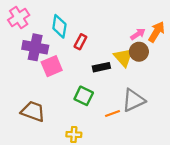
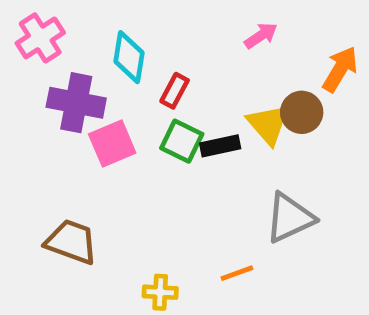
pink arrow: (138, 34) -> (261, 36), moved
green square: (84, 96) -> (182, 141), moved
orange line: (112, 114) -> (237, 273), moved

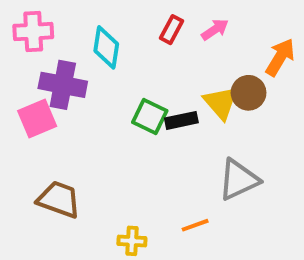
pink cross: (40, 38) -> (33, 32), turned 30
red rectangle: (175, 91) -> (171, 30), moved
pink square: (112, 143) -> (37, 118), moved

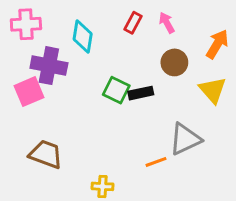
pink arrow: (215, 30) -> (167, 23), turned -85
brown circle: (249, 93) -> (174, 62), moved
yellow triangle: (221, 103) -> (213, 90), moved
orange line: (195, 225) -> (156, 162), moved

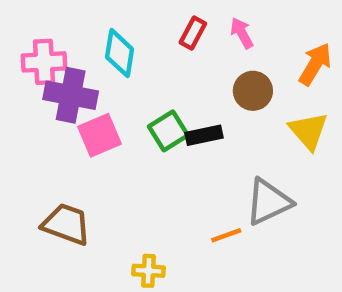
pink cross: (26, 24) -> (44, 62), moved
green square: (116, 90) -> (168, 131), turned 32
pink square: (29, 92) -> (100, 135), moved

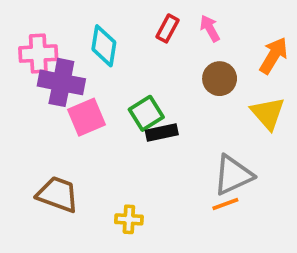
black rectangle: (204, 135) -> (162, 133), moved
orange line: (226, 235) -> (225, 204), moved
yellow cross: (148, 271) -> (129, 219), moved

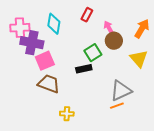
pink arrow: (210, 28) -> (109, 28), moved
green square: (146, 113) -> (93, 53), moved
brown trapezoid: (58, 194) -> (49, 84), moved

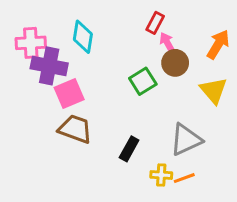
red rectangle: (87, 15) -> (155, 23), moved
black rectangle: (84, 69) -> (129, 149), moved, turned -49
orange line: (117, 106) -> (184, 178), moved
yellow cross: (67, 114) -> (161, 175), moved

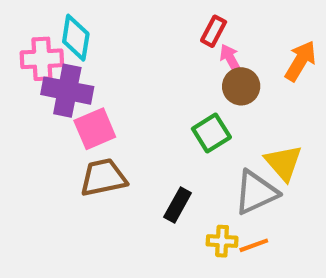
cyan diamond: (83, 37) -> (76, 38), moved
green square: (143, 81) -> (211, 133), moved
yellow triangle: (214, 90) -> (284, 163), moved
brown trapezoid: (75, 129) -> (103, 177), turned -32

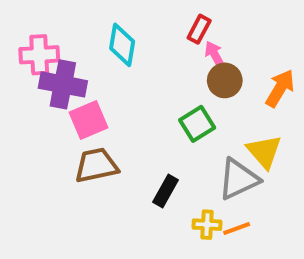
cyan diamond: (76, 38) -> (122, 45), moved
orange arrow: (300, 61) -> (280, 88), moved

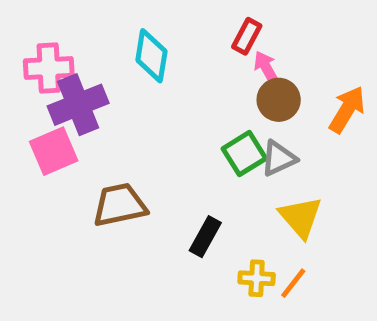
purple cross: (63, 84) -> (78, 105), turned -33
pink square: (89, 120) -> (54, 151), moved
yellow triangle: (264, 152) -> (301, 217), moved
gray triangle: (239, 179) -> (279, 158), moved, size x0.7
orange line: (237, 229) -> (293, 283), turned -32

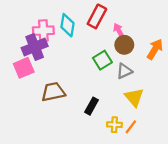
red rectangle: (247, 36) -> (97, 16), moved, size x1.5
pink cross: (49, 68) -> (43, 31), moved
green square: (244, 154) -> (102, 60), moved

